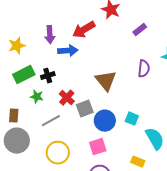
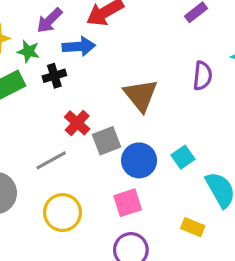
purple arrow: (50, 35) -> (49, 20), turned 48
black cross: (48, 76) -> (54, 76), moved
green star: (37, 97) -> (28, 51), moved
cyan square: (132, 119) -> (183, 157), turned 32

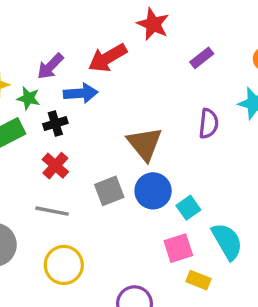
red cross: (77, 123) -> (55, 166), moved
gray line: (51, 160) -> (52, 211), turned 40
blue circle: (139, 160) -> (153, 191), moved
pink square: (128, 203) -> (178, 248), moved

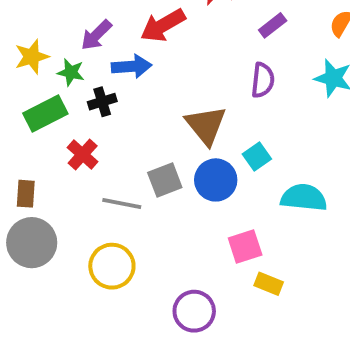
purple semicircle: (209, 124) -> (263, 80), moved
red cross: (55, 166) -> (83, 155), moved
cyan square: (188, 208) -> (257, 156), moved
gray line: (52, 211) -> (122, 203), moved
cyan semicircle: (227, 241) -> (304, 198), moved, turned -54

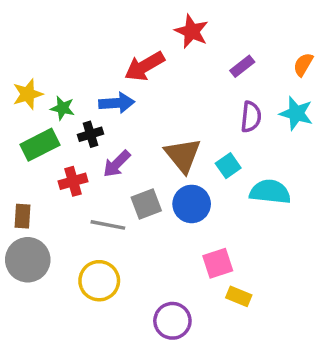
purple arrow: (96, 35) -> (117, 164), moved
purple semicircle: (263, 80) -> (251, 117), moved
red cross: (83, 155) -> (73, 181), turned 32
cyan square: (257, 156) -> (228, 166), moved
cyan semicircle: (304, 198) -> (270, 192), moved

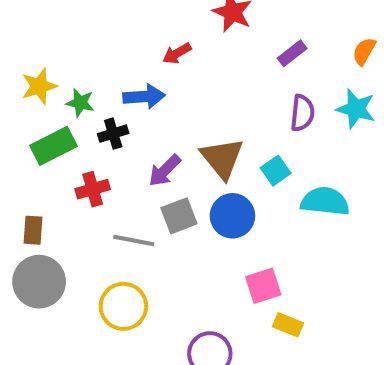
red arrow: (145, 66) -> (177, 53), size x0.6
purple arrow: (117, 164) -> (165, 171), moved

